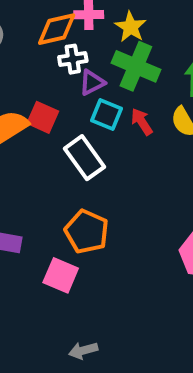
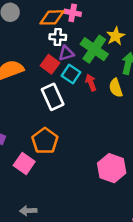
yellow star: (131, 27) -> (116, 36), moved
red square: (43, 117) -> (50, 64), moved

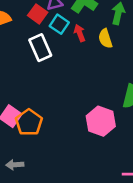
orange pentagon: (45, 141) -> (29, 122), moved

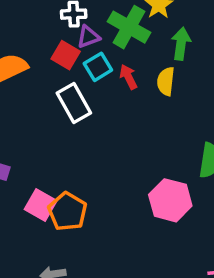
cyan square: (59, 24) -> (98, 67), turned 30
yellow semicircle: (105, 39) -> (166, 81), turned 30

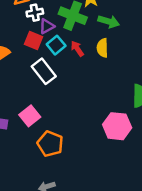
green arrow: (181, 44) -> (109, 22), turned 108
pink square: (41, 205) -> (30, 116), moved, turned 30

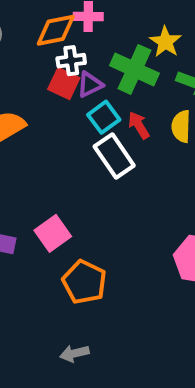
red square: (34, 41) -> (64, 84), moved
white rectangle: (44, 71) -> (114, 156), moved

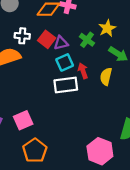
white cross: (71, 61) -> (22, 36), moved
green cross: (134, 69) -> (87, 40), size x0.6
white rectangle: (114, 156) -> (66, 85), turned -75

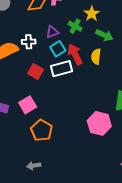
white cross: (22, 36) -> (29, 42), moved
red square: (47, 39) -> (36, 72), moved
red arrow: (83, 71) -> (75, 54), size x1.5

